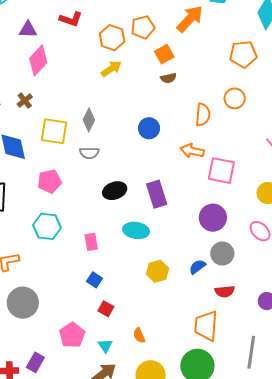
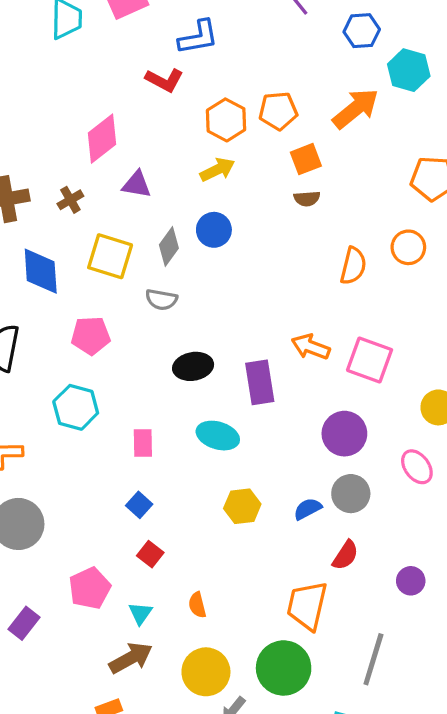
purple triangle: (28, 30) -> (137, 184), moved
blue circle: (149, 128) -> (214, 230), moved
orange arrow: (192, 151) -> (311, 347), moved
red semicircle: (225, 291) -> (345, 555), turned -60

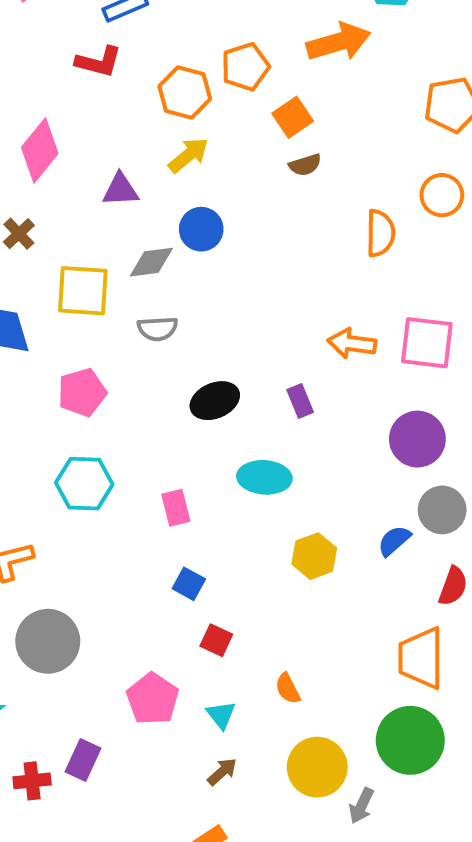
orange arrow: (356, 109) -> (339, 42), turned 36
purple triangle: (137, 184) -> (120, 190), moved
gray diamond: (169, 246) -> (151, 262), turned 60
purple rectangle: (260, 382) -> (300, 401), size x0.6
brown arrow: (131, 658) -> (222, 772), size x0.6

